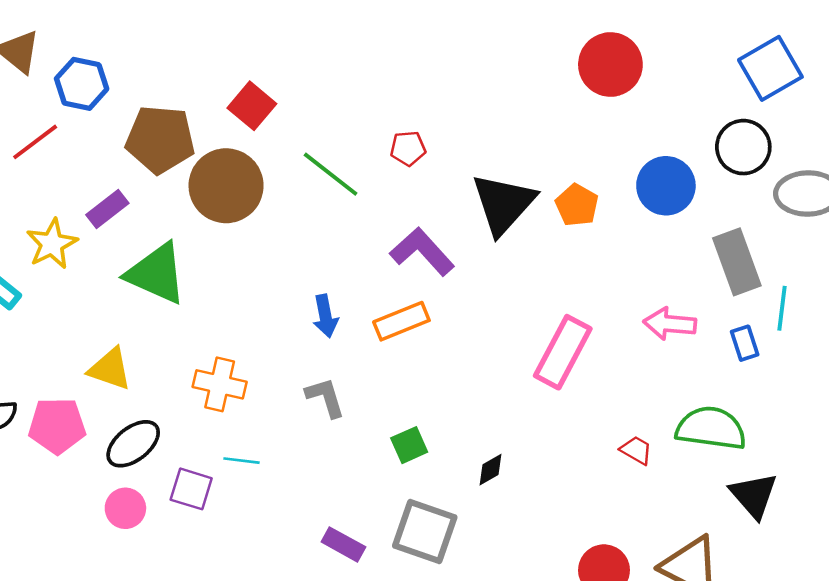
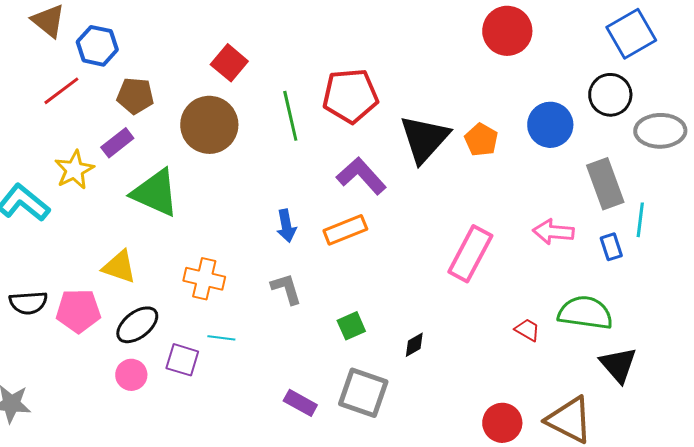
brown pentagon: (160, 139) -> (135, 96), moved, size x0.7
red pentagon: (408, 148) -> (350, 96), size x2.0
green line: (331, 174) -> (290, 116), turned 39

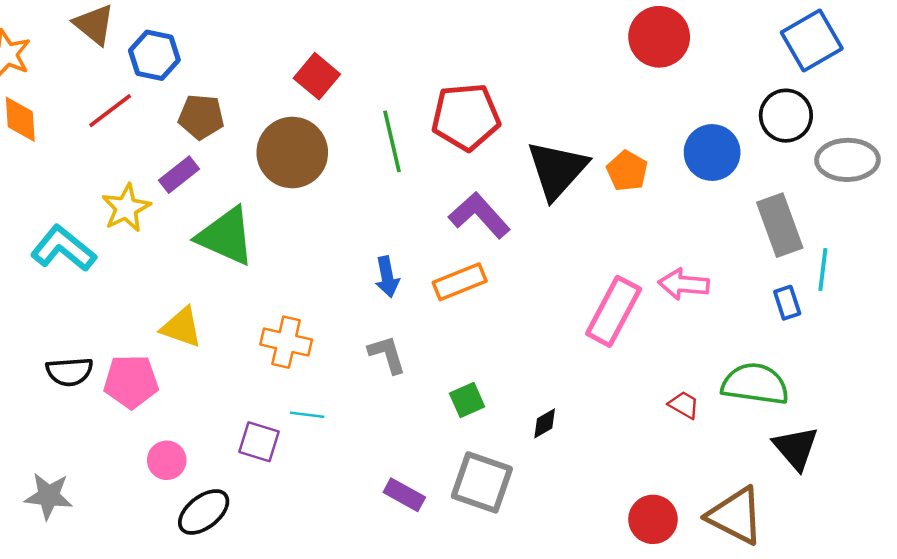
pink arrow: (553, 232) -> (684, 284), moved
black ellipse: (137, 325) -> (204, 512), moved
pink circle: (131, 375) -> (167, 460), moved

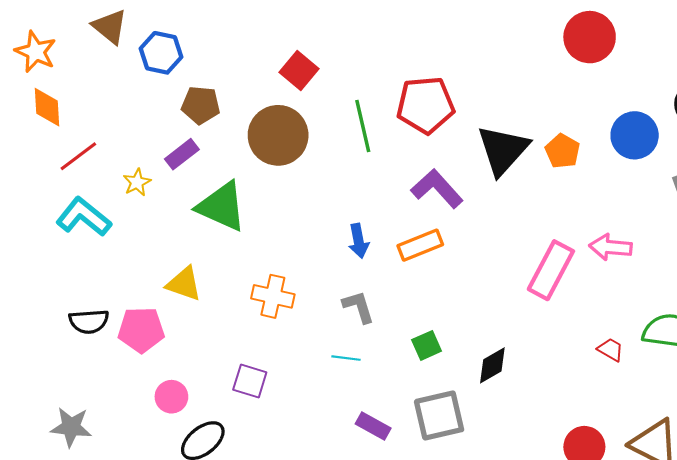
red line: (110, 111) -> (78, 156), moved
yellow star: (126, 208) -> (137, 182), size x0.7
cyan line: (307, 415) -> (346, 358), moved
black diamond: (545, 423) -> (492, 365), size x1.4
gray square: (482, 482) -> (439, 416), turned -32

